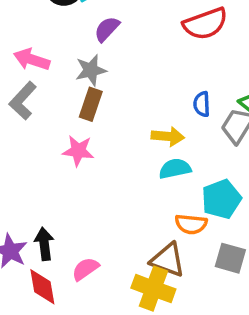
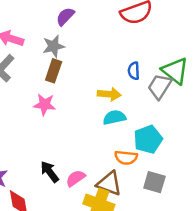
black arrow: (44, 244) -> (50, 172), moved, turned -30
pink semicircle: (85, 269) -> (76, 178), moved

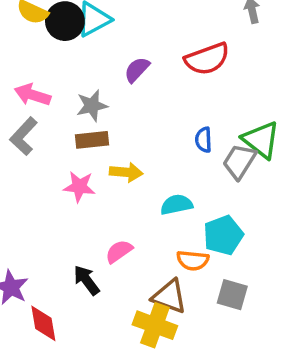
purple semicircle: (65, 16) -> (137, 70), moved
brown rectangle: (54, 71) -> (92, 140), turned 65
yellow arrow: (109, 94) -> (126, 172), moved
pink semicircle: (76, 178) -> (119, 251), moved

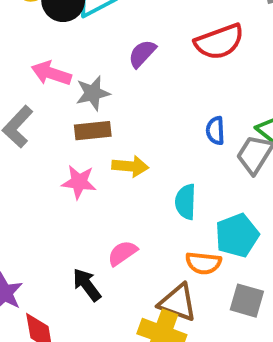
pink arrow: (33, 95) -> (51, 73), moved
cyan semicircle: (176, 205) -> (186, 202), turned -76

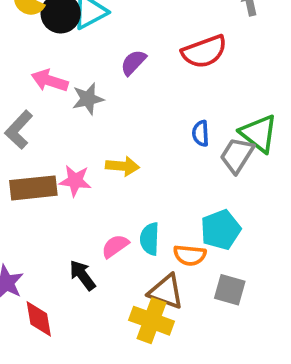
brown rectangle: (93, 131) -> (33, 188), moved, size x1.4
cyan semicircle: (186, 202) -> (150, 239), moved

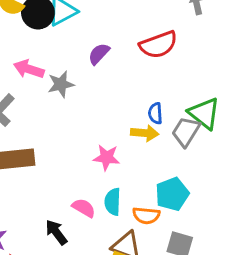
yellow arrow: (122, 166) -> (145, 133), moved
pink star: (75, 181) -> (107, 158), moved
pink semicircle: (115, 246) -> (84, 208), turned 65

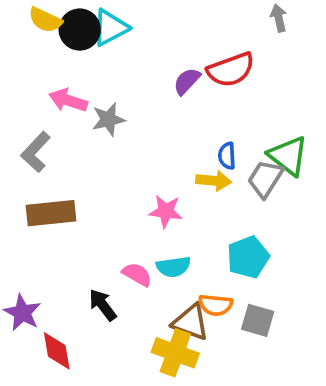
purple semicircle: (99, 54) -> (187, 81), moved
cyan semicircle: (113, 202) -> (173, 267), turned -100
orange semicircle: (146, 215) -> (216, 305), moved

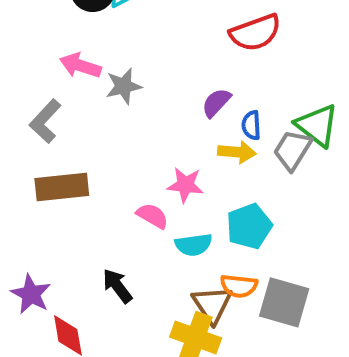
purple semicircle: (187, 81) -> (216, 103), moved
cyan pentagon: (248, 257) -> (249, 226), moved
pink semicircle: (137, 274) -> (152, 216), moved
gray square: (258, 320) -> (284, 302), size x1.4
brown triangle: (191, 322) -> (212, 304), turned 36

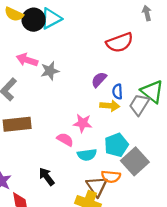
gray square: (284, 302) -> (135, 161), moved, turned 32

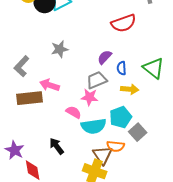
pink arrow: (27, 60) -> (50, 85), moved
gray trapezoid: (139, 105) -> (97, 80), moved, turned 35
yellow arrow: (110, 106) -> (130, 89), moved
cyan semicircle: (87, 155) -> (94, 126), size x1.4
gray square: (135, 161) -> (138, 132), size x0.7

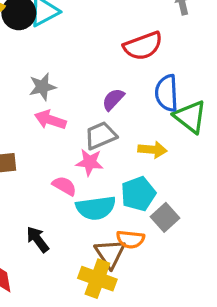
blue semicircle: (122, 68) -> (167, 93), moved, size x1.6
pink arrow: (50, 85) -> (50, 120), moved

